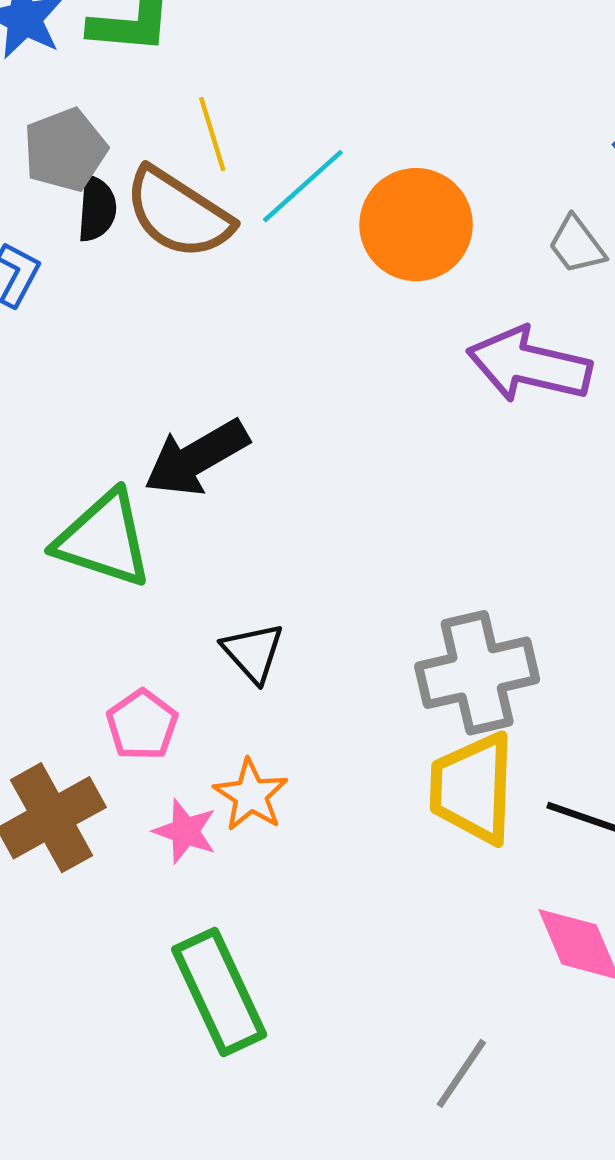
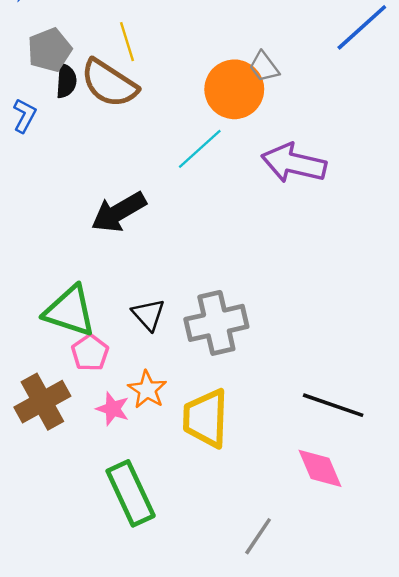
cyan line: (303, 186) -> (200, 149), moved
gray trapezoid: (577, 245) -> (264, 67), moved
green triangle: (104, 539) -> (70, 311), moved
gray cross: (477, 673) -> (216, 323), moved
yellow trapezoid: (473, 788) -> (206, 418), moved

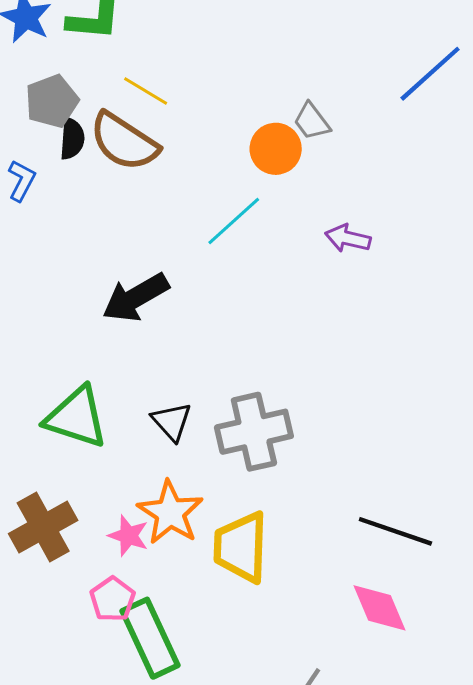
yellow line: (127, 42) -> (146, 91), turned -42
orange circle: (234, 89) -> (276, 149), size x0.7
purple arrow: (294, 163) -> (348, 238), size x0.6
pink pentagon: (90, 353) -> (112, 599), moved
orange star: (147, 390) -> (170, 513), size x1.4

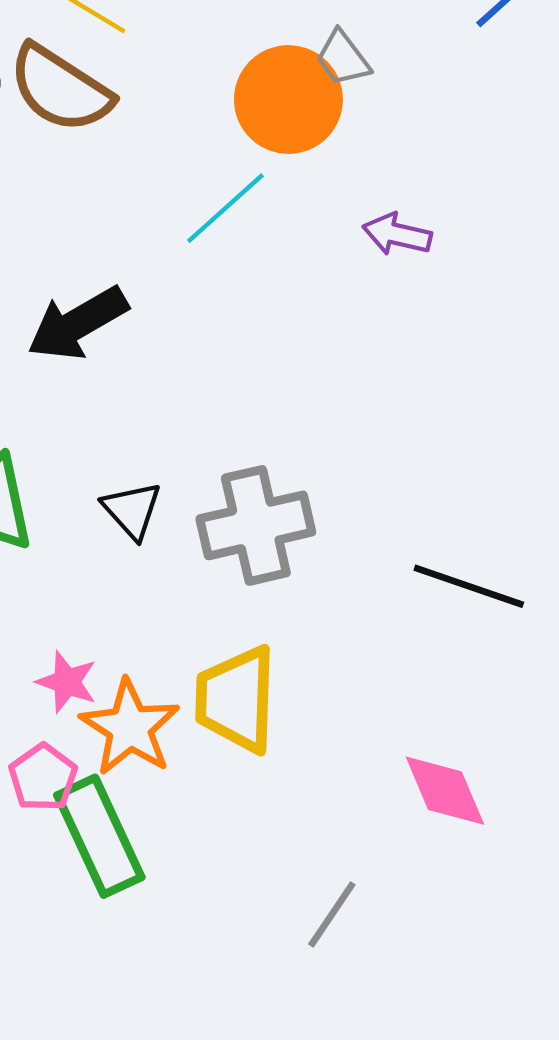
orange circle: (276, 149) -> (288, 100), size x1.4
orange star: (170, 513) -> (130, 728), moved
black line: (395, 531) -> (469, 586), moved

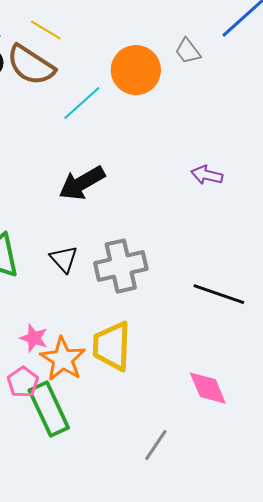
gray trapezoid: (343, 58) -> (188, 51), moved
cyan line: (225, 208) -> (82, 103), moved
purple arrow: (397, 234) -> (207, 175), moved
black arrow: (78, 323) -> (82, 183), moved

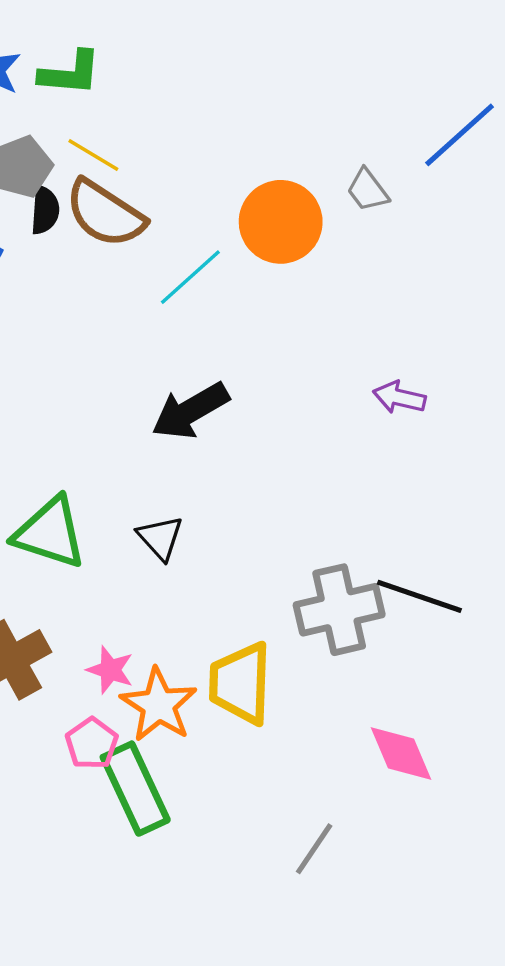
yellow line: (46, 30) -> (93, 155), moved
gray cross: (121, 266) -> (339, 610), moved

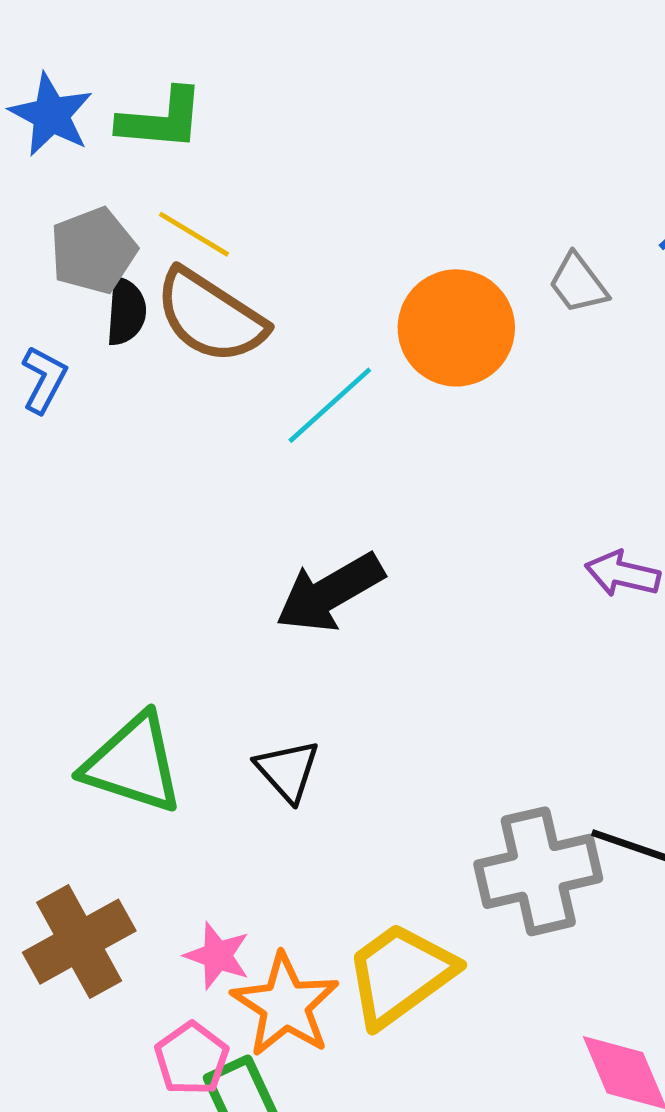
yellow trapezoid: (241, 683) -> (400, 974), turned 52

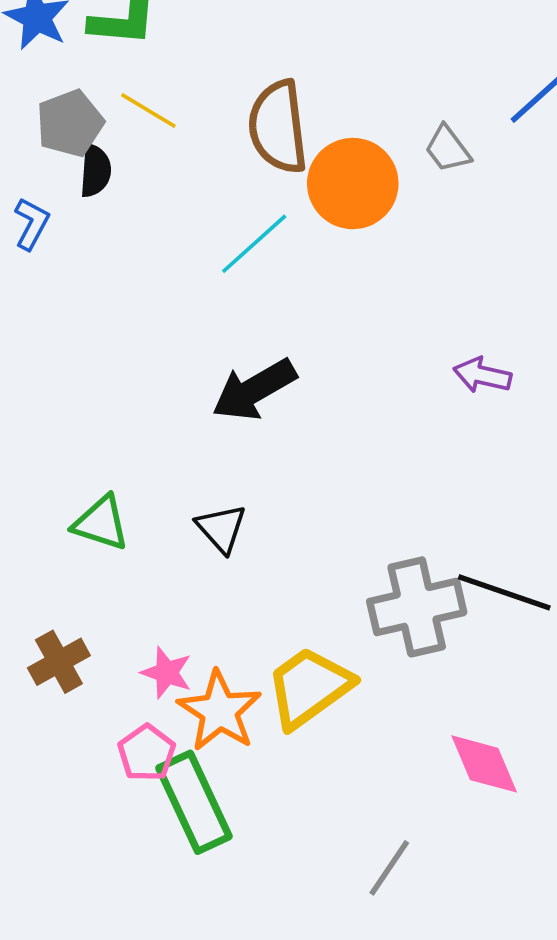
brown semicircle: (210, 316) -> (278, 127), moved, turned 50
green triangle: (133, 764) -> (101, 523), size x0.7
brown cross: (79, 942) -> (59, 662), size x0.7

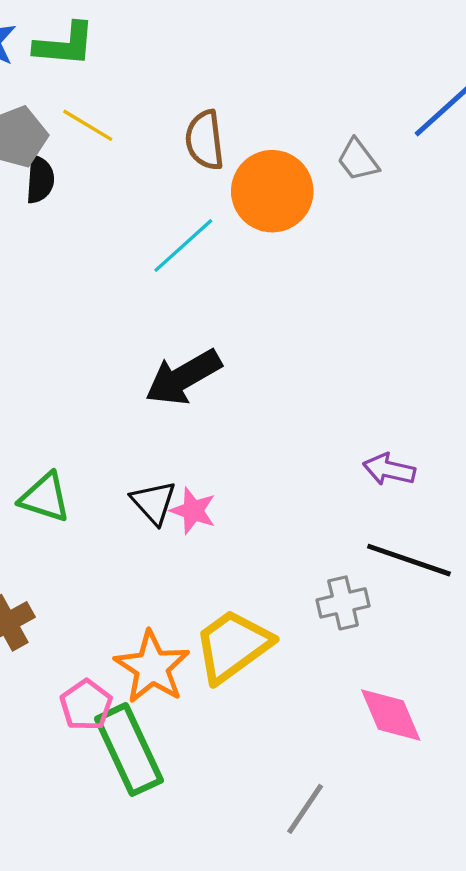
brown semicircle: (278, 127) -> (205, 140), size x0.7
purple arrow: (482, 375) -> (389, 470), moved
gray cross: (417, 607) -> (343, 603), moved, size x0.6
pink star: (167, 673) -> (193, 511), moved

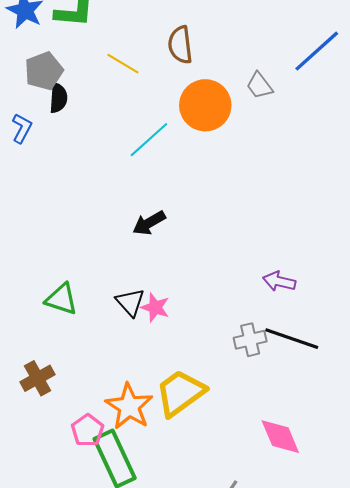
yellow line: (88, 125) -> (123, 64), moved
brown semicircle: (205, 140) -> (180, 45), moved
black arrow: (183, 377) -> (149, 223), size x0.7
gray cross: (343, 603) -> (250, 340), moved

